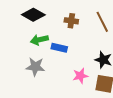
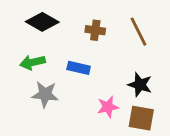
green arrow: (39, 40) -> (33, 62), moved

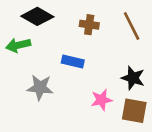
green arrow: (33, 62) -> (18, 45), moved

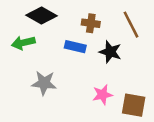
blue rectangle: (73, 62) -> (75, 47), moved
black star: (133, 78) -> (110, 52), moved

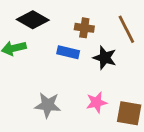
gray star: (44, 83) -> (48, 105), moved

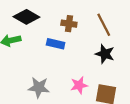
black star: (105, 58) -> (105, 54), moved

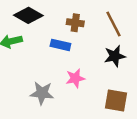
black star: (105, 54) -> (115, 56), turned -30
pink star: (79, 85) -> (75, 78), moved

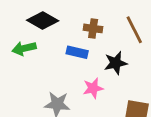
black star: (115, 56) -> (116, 63), moved

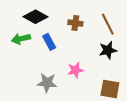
blue rectangle: (77, 52) -> (49, 42), moved, turned 49
black star: (116, 63) -> (108, 50), moved

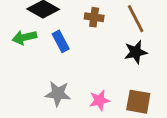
pink star: (75, 70) -> (99, 100), moved

